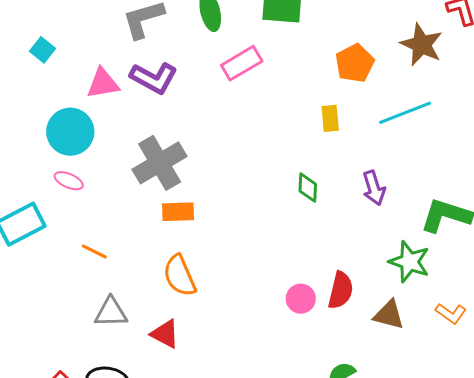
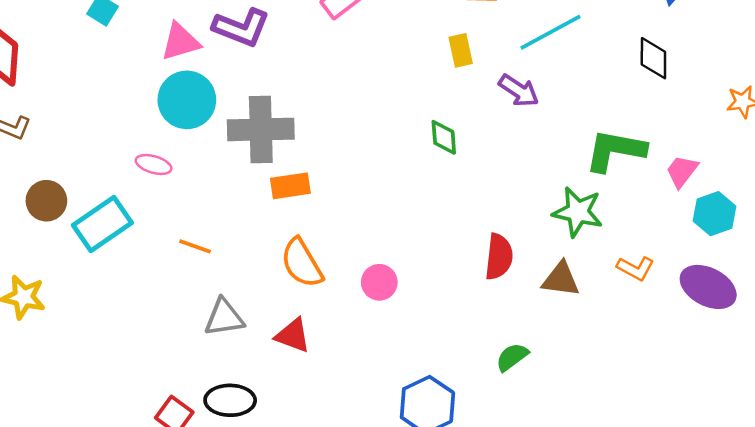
cyan circle: (70, 132) -> (187, 100), moved
gray cross: (160, 163) -> (261, 129), turned 36
purple arrow: (374, 188) -> (519, 91), moved, turned -32
pink circle: (301, 299) -> (379, 282), moved

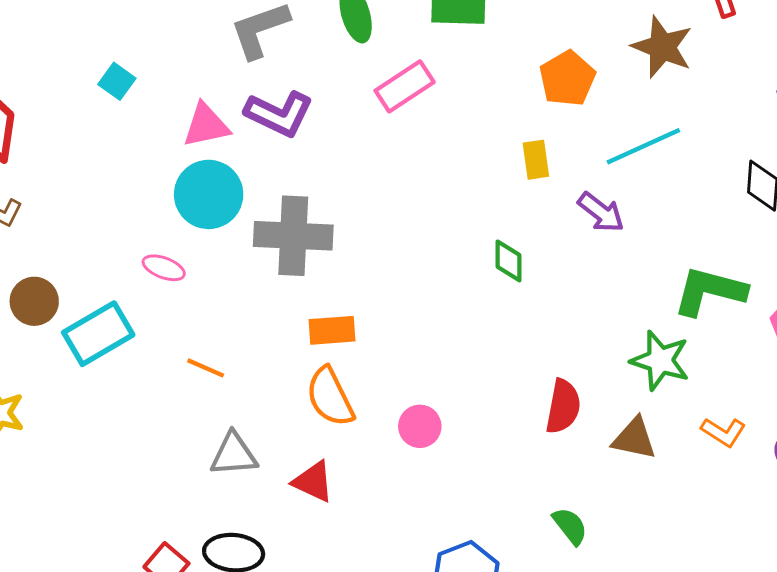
orange rectangle: (290, 186) -> (332, 330), moved
green semicircle: (512, 357) -> (570, 526), turned 84

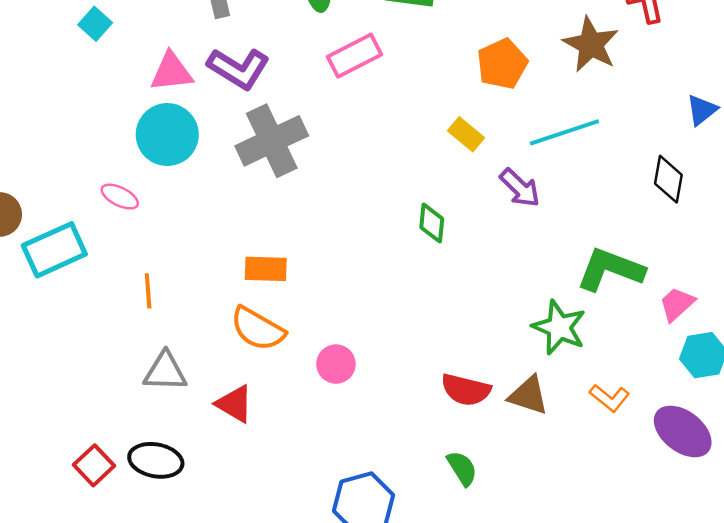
yellow rectangle: (536, 160) -> (466, 134), turned -48
gray cross: (293, 236) -> (272, 141), moved, turned -34
orange line: (206, 368) -> (148, 291), turned 56
orange semicircle: (330, 397) -> (258, 329), turned -40
red semicircle: (563, 407) -> (466, 390), moved, turned 87

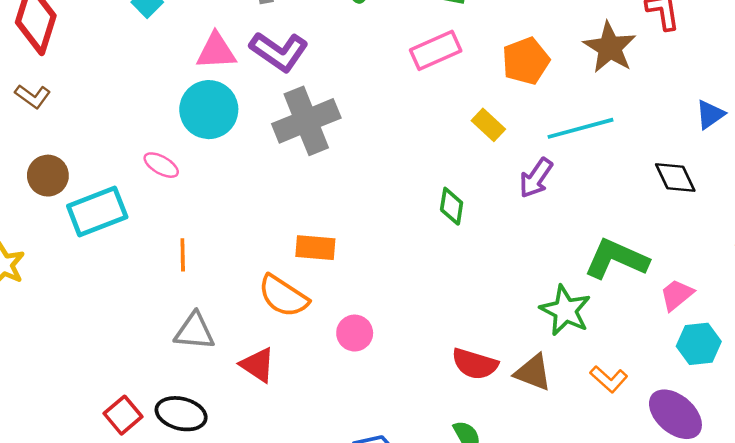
pink rectangle: (354, 56) -> (436, 50), moved
black diamond: (668, 179) -> (675, 178), turned -39
purple arrow: (520, 188) -> (536, 178), turned 78
orange rectangle: (266, 269) -> (315, 248), moved

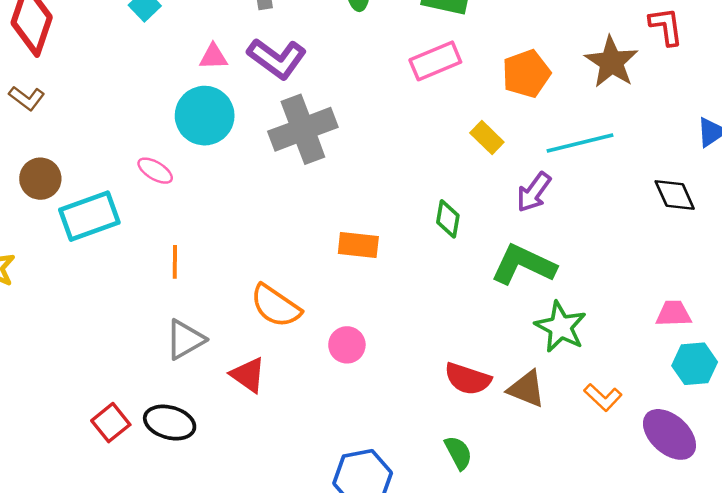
pink triangle: (216, 51) -> (213, 57), size x0.7
orange rectangle: (315, 248) -> (358, 245), moved
green L-shape: (616, 259) -> (523, 265), moved
pink trapezoid: (677, 295) -> (673, 314), turned 36
gray triangle: (195, 331) -> (185, 339), turned -36

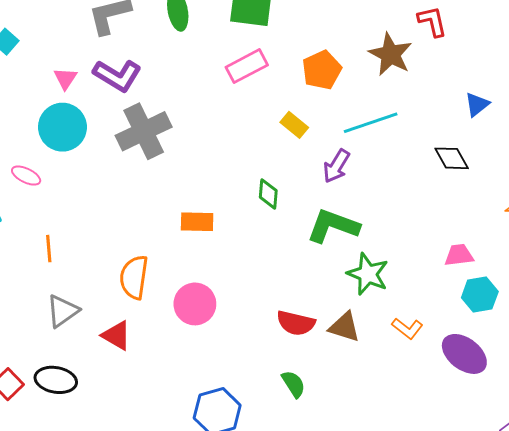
pink triangle: (213, 57) -> (65, 78), turned -50
orange semicircle: (276, 306) -> (134, 277), turned 69
pink circle: (347, 345) -> (195, 304), size x1.4

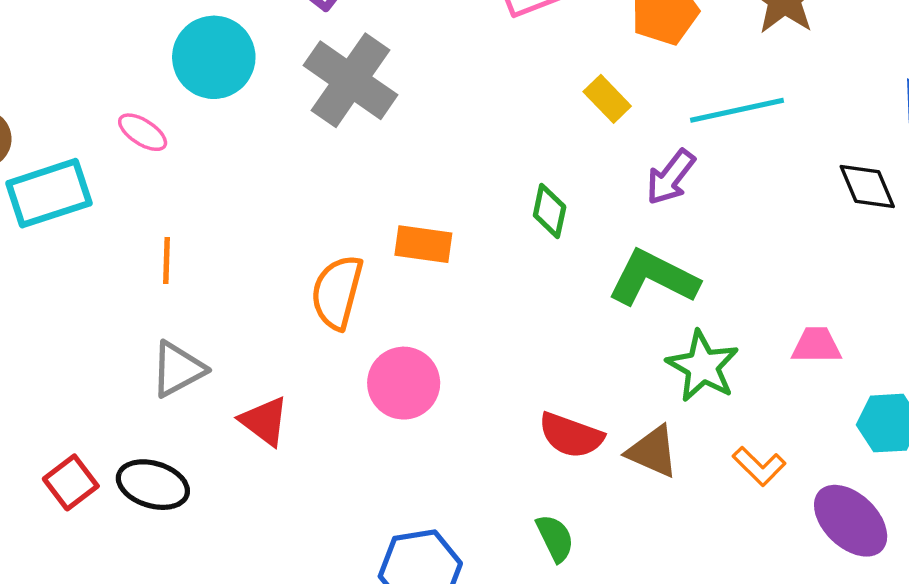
gray cross: (144, 131) -> (351, 80), turned -36
pink trapezoid: (459, 255) -> (816, 345), moved
orange semicircle: (134, 277) -> (337, 292), moved

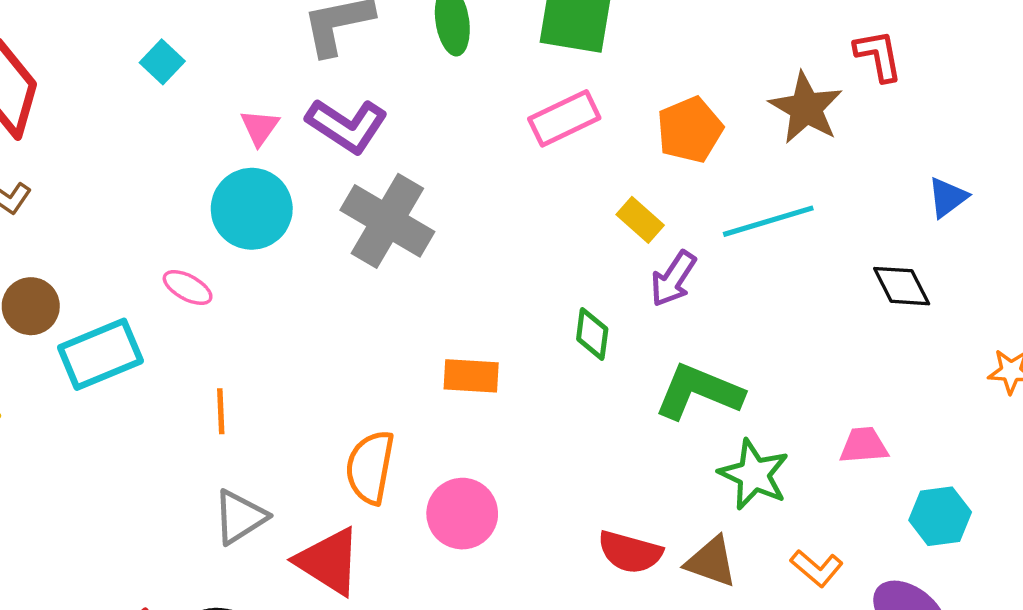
purple arrow: (671, 177) -> (673, 279), moved
orange semicircle: (337, 292) -> (370, 467), moved
red triangle: (264, 421) -> (329, 561), size x1.4

